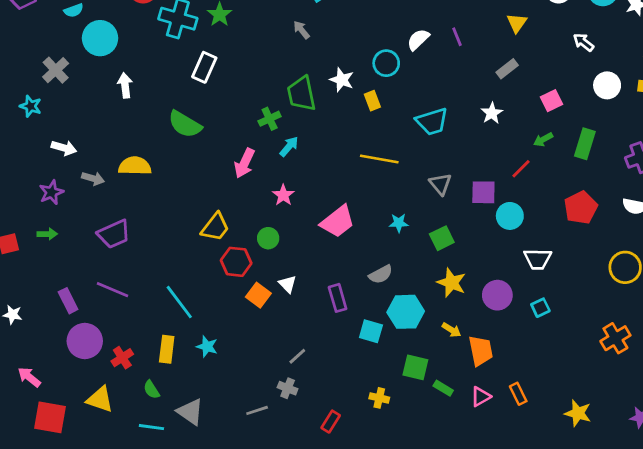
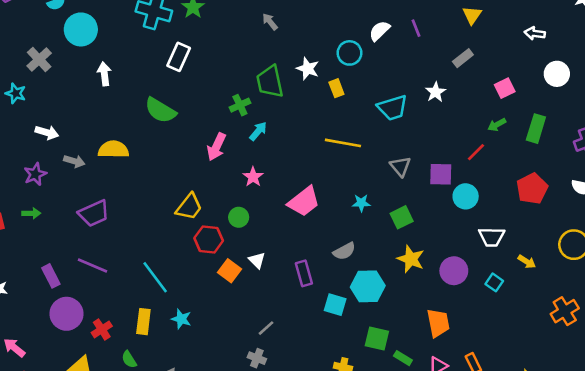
white arrow: (583, 42) -> (535, 33), turned -30
white star: (492, 113) -> (436, 92), moved
cyan square: (540, 308) -> (494, 282), turned -30
yellow arrow: (452, 330) -> (527, 262), moved

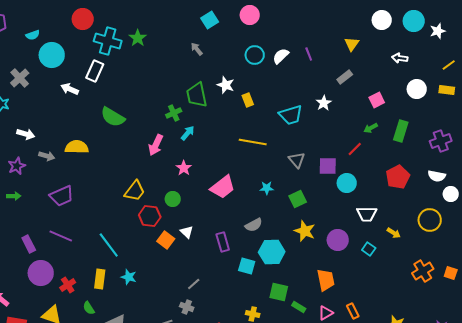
cyan circle: (349, 53) -> (255, 55), moved
white rectangle: (179, 57) -> (95, 71), moved
white arrow: (104, 74) -> (70, 89), turned -60

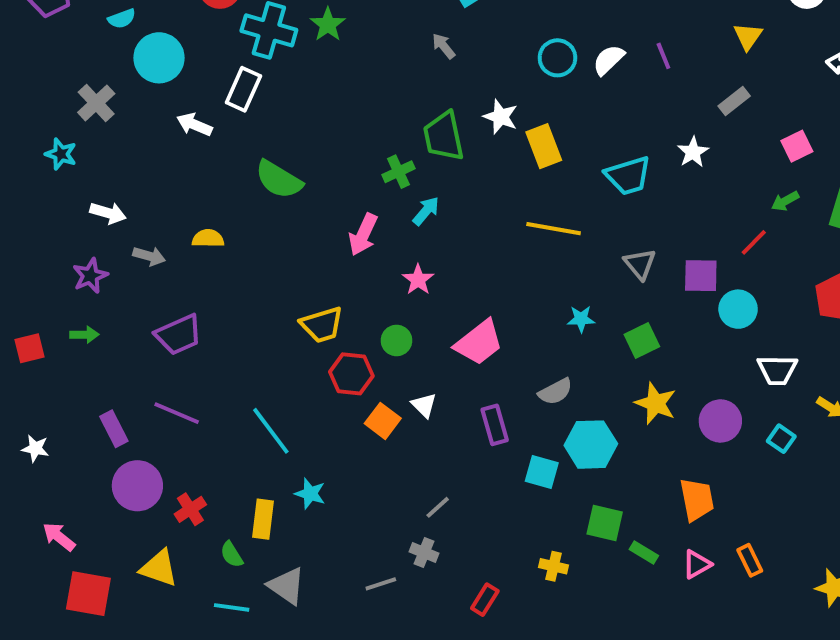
yellow rectangle: (248, 100) -> (544, 146), size x1.5
yellow semicircle: (77, 147) -> (208, 238), size x0.7
pink trapezoid: (223, 187) -> (479, 342), moved
yellow trapezoid: (135, 191) -> (322, 325), turned 35
yellow rectangle: (100, 279) -> (263, 519), moved

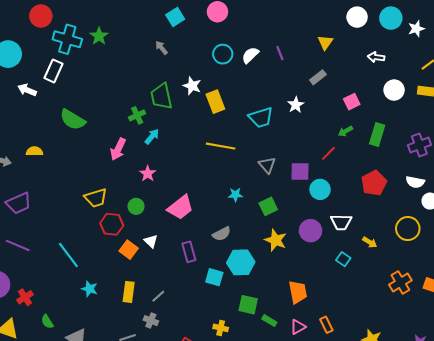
purple circle: (720, 421) -> (311, 231), moved
yellow rectangle: (263, 519) -> (129, 292), moved

